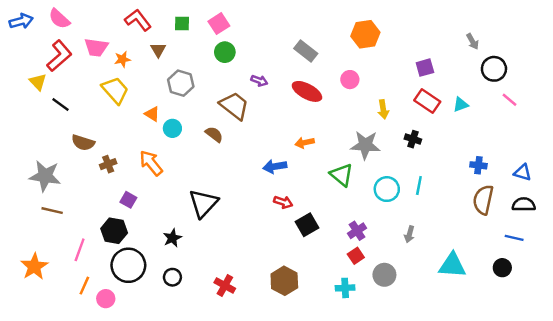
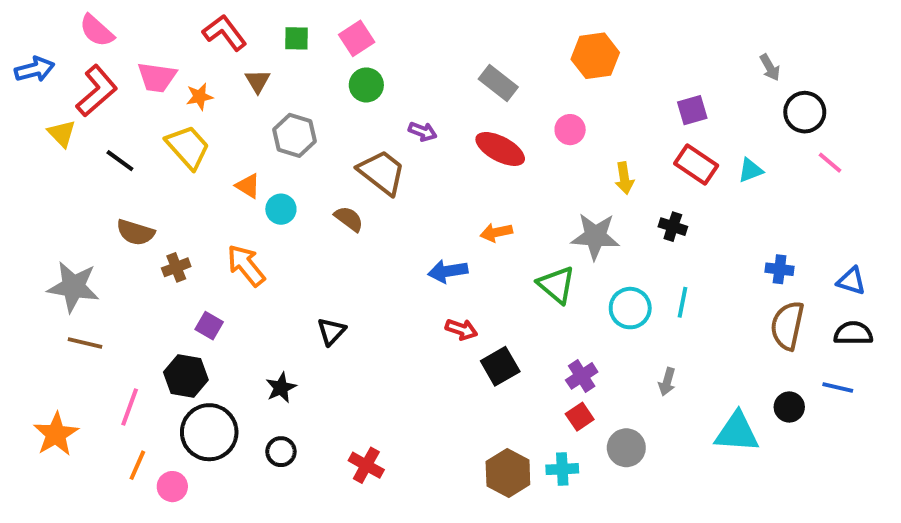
blue arrow: (21, 21) -> (35, 69), moved
black line: (61, 105) -> (120, 161), moved
black triangle: (203, 203) -> (331, 331), size x0.6
black circle: (502, 268) -> (789, 407), moved
brown hexagon: (284, 281) -> (508, 473), moved

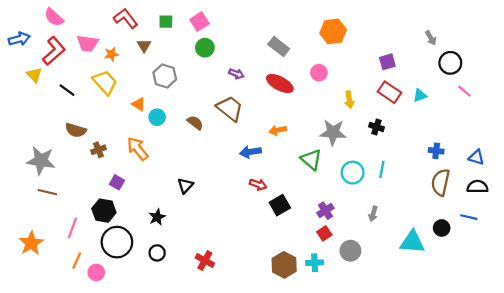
brown trapezoid: (382, 172) -> (230, 108), moved

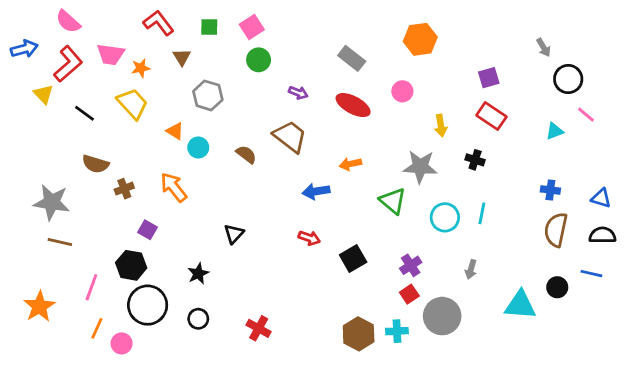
cyan triangle: (420, 95) -> (554, 131), moved
red arrow: (258, 185) -> (309, 238), moved
gray circle: (350, 251) -> (442, 316), size x1.4

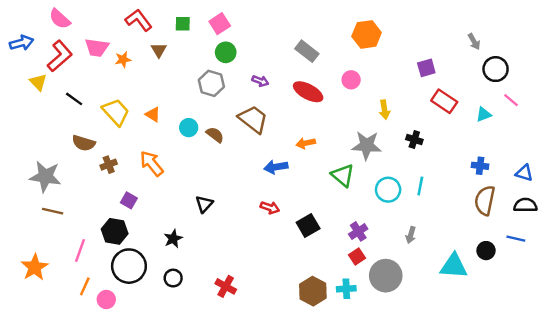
gray hexagon: (208, 95) -> (211, 83), moved
yellow trapezoid: (133, 104) -> (116, 112), moved
red rectangle: (491, 116) -> (444, 101), moved
cyan circle: (198, 148) -> (189, 128), moved

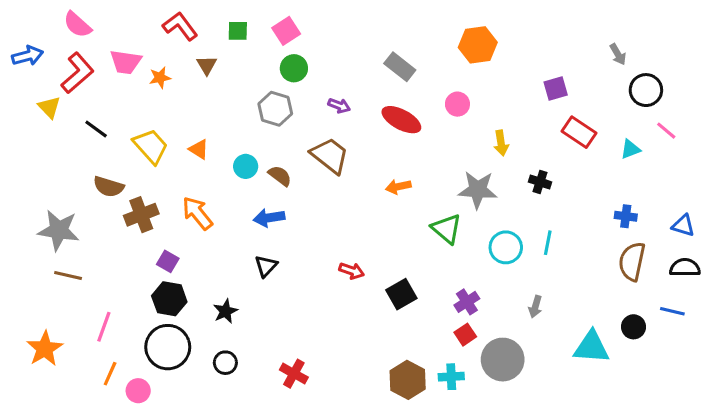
brown cross: (109, 165) -> (141, 215), size x1.5
blue arrow: (276, 167) -> (269, 218), moved
black hexagon: (115, 231) -> (169, 299), moved

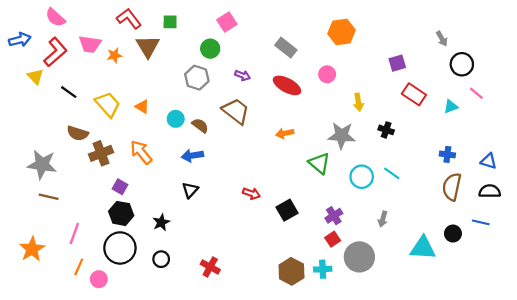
pink square: (286, 31) -> (227, 22), moved
brown triangle: (207, 65) -> (148, 46), size x1.6
cyan line: (548, 243) -> (392, 173), turned -66

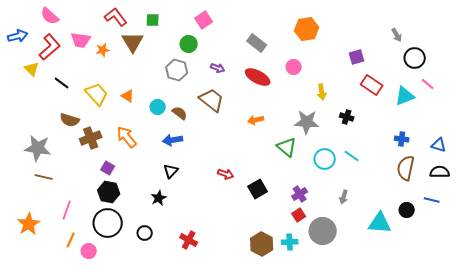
cyan triangle: (451, 107) -> (405, 96), size x1.5
black star: (161, 222) -> (159, 198), moved

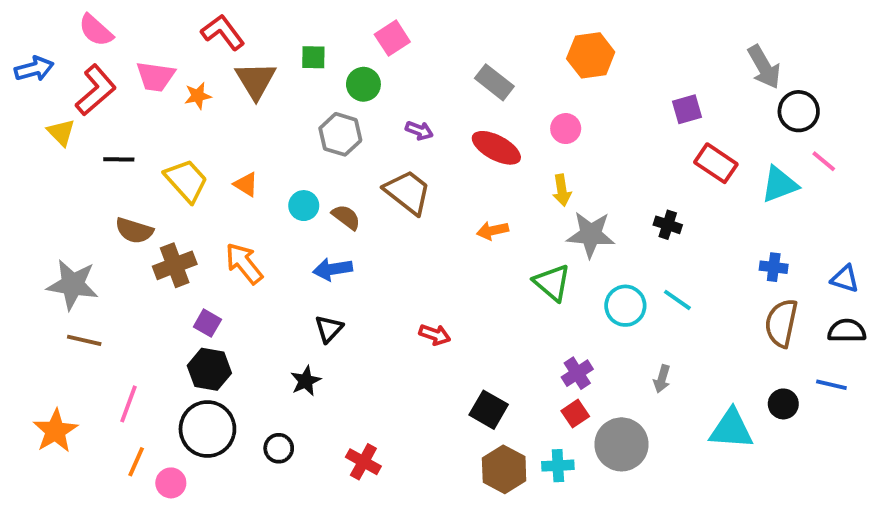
green square: (153, 20) -> (313, 57), moved
gray arrow: (397, 35) -> (764, 67), size x1.6
black line: (62, 83) -> (119, 159), turned -35
yellow arrow: (322, 92) -> (562, 190), moved
black square: (258, 189) -> (489, 410), moved, turned -30

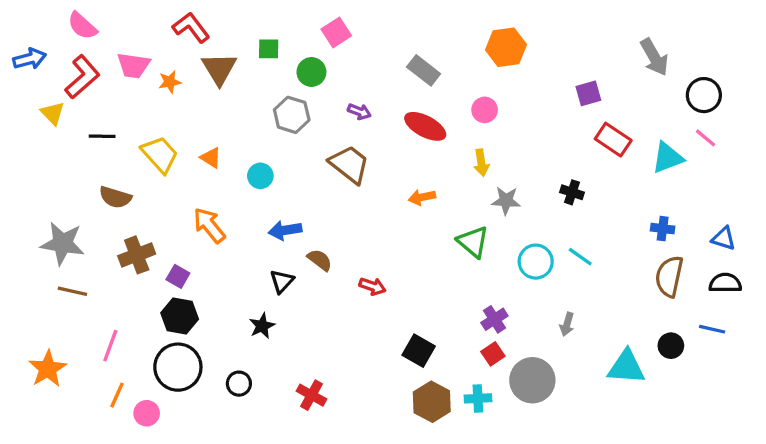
black circle: (799, 111) -> (704, 95), moved
brown semicircle: (346, 217) -> (320, 260), moved
gray star: (591, 234) -> (506, 201), size x0.7
brown cross: (175, 265) -> (137, 255), moved

